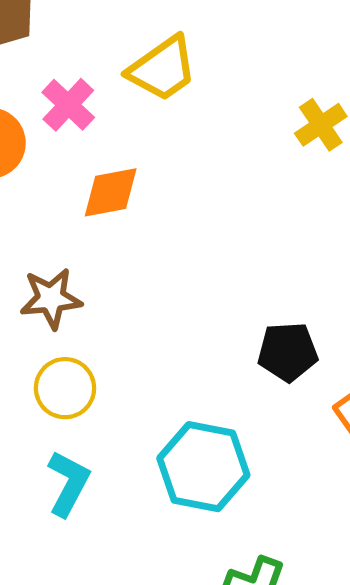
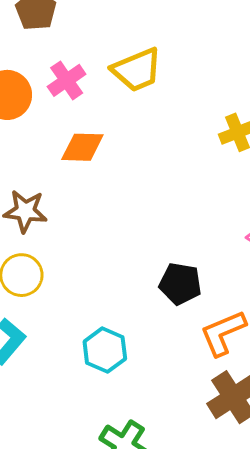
cyan hexagon: (203, 467) -> (105, 350), size x0.7

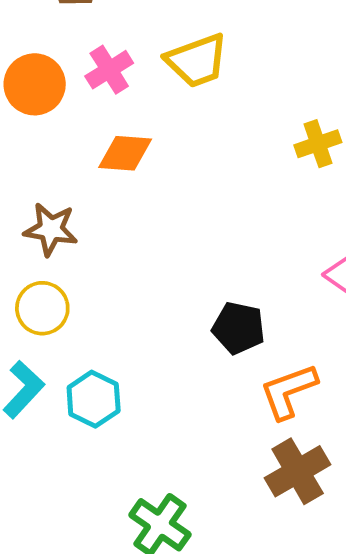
cyan hexagon: (105, 350) -> (94, 399), moved

